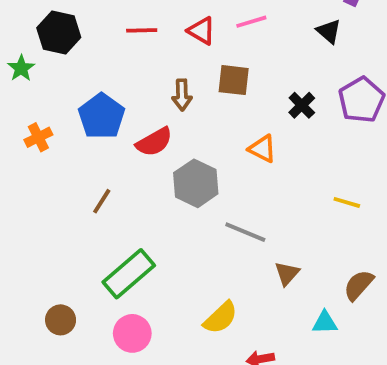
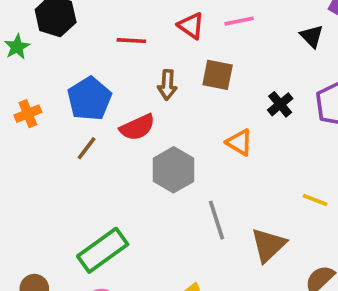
red line: (142, 30) -> (131, 41), moved
brown line: (102, 201) -> (87, 148), moved
gray line: (245, 232) -> (217, 220), turned 45
brown triangle: (287, 273) -> (268, 245), moved, size x1.5

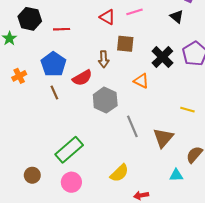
red line: (131, 41) -> (62, 29), moved
brown arrow: (167, 85) -> (104, 59), moved
black cross: (280, 104) -> (162, 57), size x1.5
brown line: (87, 148) -> (54, 92), turned -56

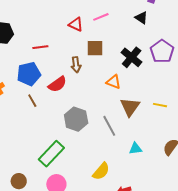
red line: (62, 29) -> (40, 47), moved
blue pentagon: (53, 64) -> (29, 74), turned 30
gray hexagon: (105, 100) -> (76, 119), moved
brown triangle: (163, 138) -> (130, 107), moved
cyan triangle: (176, 175) -> (135, 149), moved

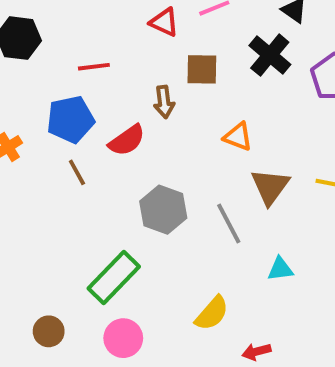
black cross: (132, 57) -> (270, 55), moved

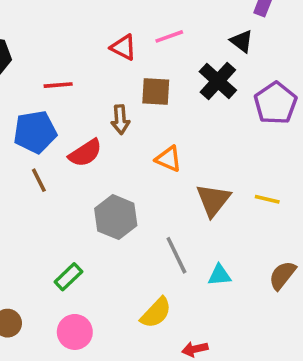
orange triangle: (238, 137) -> (168, 159), moved
gray line: (229, 224) -> (176, 255), moved
green rectangle: (114, 277) -> (68, 277), size x0.6

